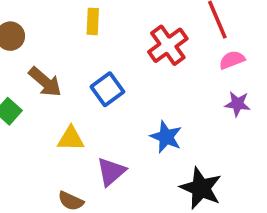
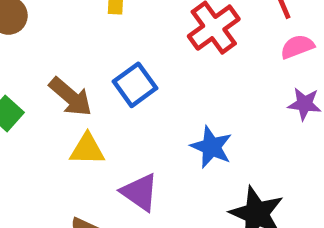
brown arrow: (45, 82) -> (71, 97), moved
purple triangle: (111, 172) -> (140, 192), turned -44

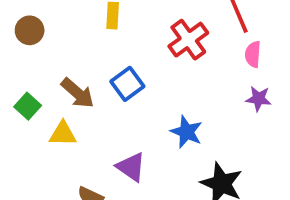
pink semicircle: (297, 47) -> (253, 54), turned -65
yellow triangle: (87, 149) -> (63, 134), moved

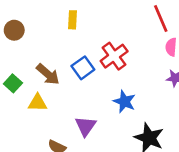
red cross: (188, 40) -> (114, 56), moved
purple triangle: (131, 167) -> (86, 126), turned 30

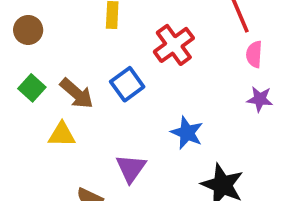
red cross: (114, 56) -> (174, 45), moved
green square: (13, 83) -> (32, 88), moved

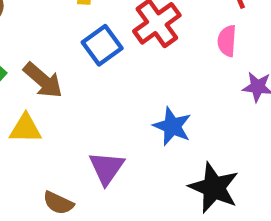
pink semicircle: (254, 54) -> (227, 41), moved
blue square: (127, 84) -> (102, 45), moved

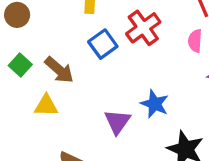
purple triangle: (106, 168) -> (117, 122), moved

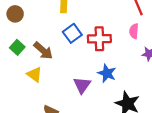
red cross: (143, 28) -> (99, 39), moved, turned 35
yellow triangle: (46, 105) -> (35, 74), turned 35

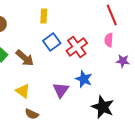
red cross: (99, 39) -> (77, 47), turned -35
yellow triangle: (35, 74) -> (23, 91), moved

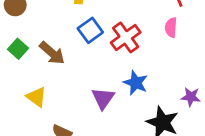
purple star: (123, 61) -> (191, 97), moved
yellow triangle: (23, 91) -> (36, 97), moved

